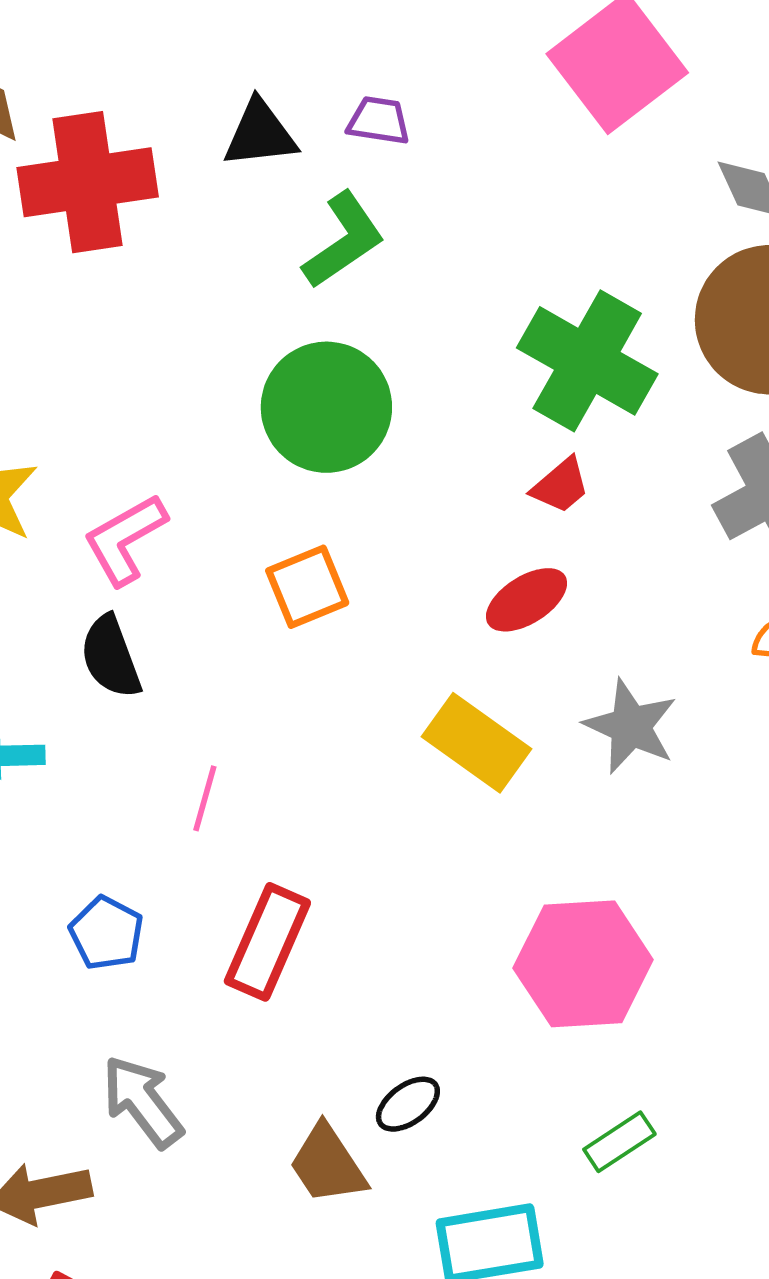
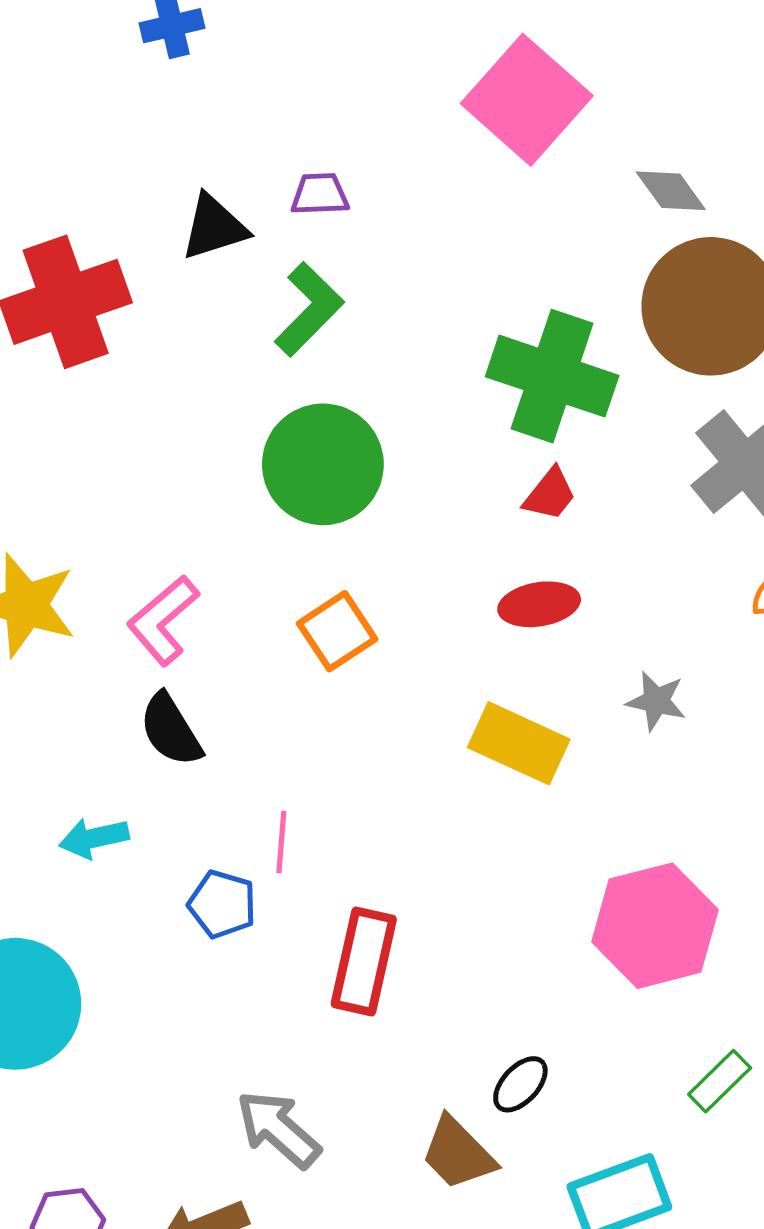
red ellipse: (527, 600) -> (539, 604), turned 34
gray star: (631, 726) -> (656, 701), size x0.7
blue pentagon: (106, 933) -> (222, 904), moved

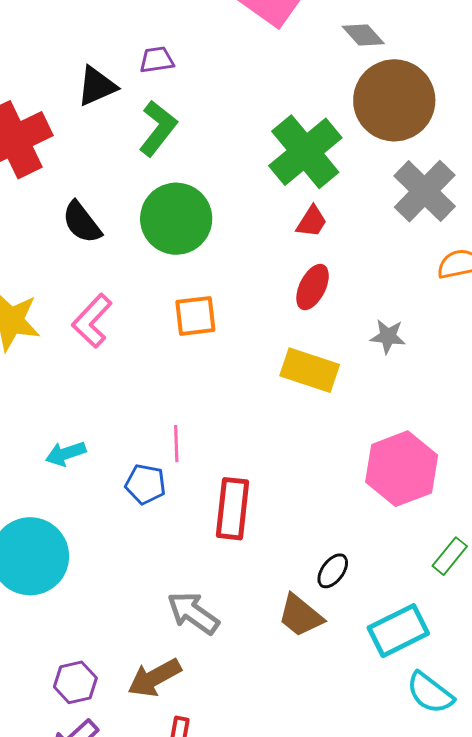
green cross: (552, 376) -> (305, 152), turned 38
red ellipse: (539, 604) -> (313, 287), turned -48
orange square: (337, 631) -> (195, 316), turned 33
black semicircle: (171, 730) -> (82, 222), moved

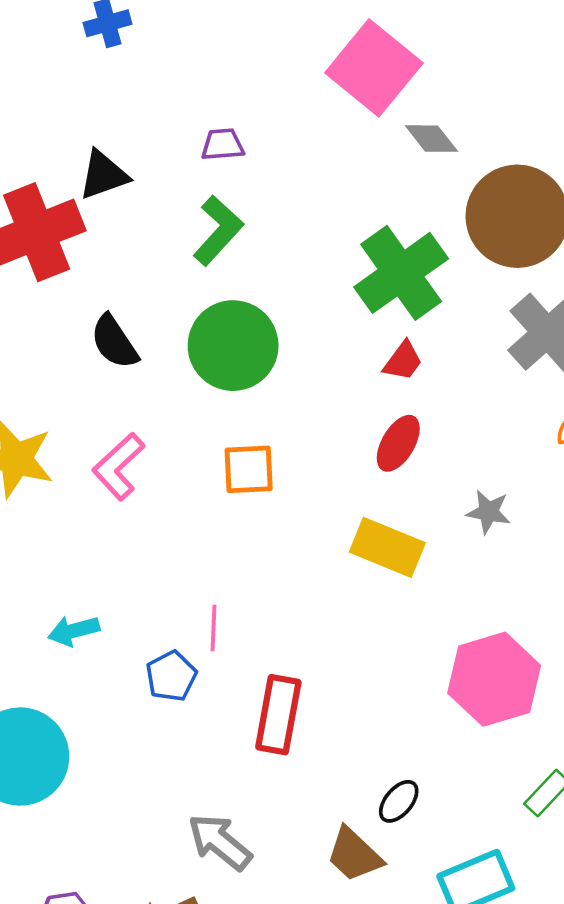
gray diamond: (363, 35) -> (432, 139), moved
black triangle: (97, 86) -> (103, 175), moved
blue pentagon: (145, 484) -> (171, 676), turned 30

